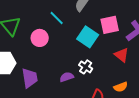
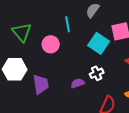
cyan line: (57, 18) -> (68, 24), turned 35
white cross: (86, 67) -> (97, 73), turned 32

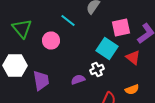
cyan line: (68, 24) -> (68, 20), turned -42
cyan square: (99, 43) -> (107, 48), moved

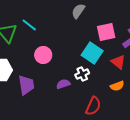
cyan line: (68, 20) -> (29, 25), moved
pink circle: (51, 40) -> (43, 55), moved
orange semicircle: (132, 90) -> (117, 86), moved

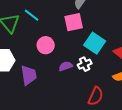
pink square: (106, 32) -> (74, 22), moved
purple semicircle: (63, 84) -> (66, 66), moved

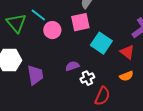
pink circle: (46, 45) -> (52, 30), moved
white cross: (85, 64) -> (87, 78), moved

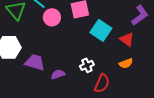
purple semicircle: (72, 66) -> (58, 74), moved
purple trapezoid: (35, 75) -> (35, 62), turned -65

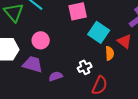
pink circle: (52, 17) -> (41, 40), moved
orange semicircle: (126, 63) -> (110, 53), moved, turned -72

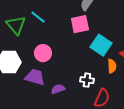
white cross: (85, 67) -> (87, 80), turned 32

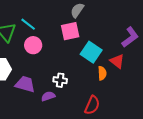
pink circle: (43, 53) -> (33, 45), moved
white cross: (87, 80) -> (60, 80), moved

